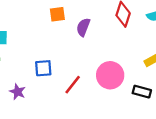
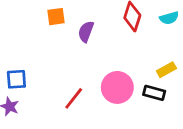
blue square: (43, 68) -> (16, 79), moved
black rectangle: (142, 92) -> (154, 93), moved

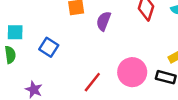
blue square: (16, 79) -> (49, 47), moved, turned 36

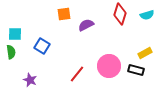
purple semicircle: (104, 21) -> (86, 25), turned 42

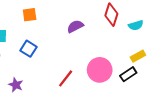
orange square: (64, 14) -> (30, 15), moved
cyan semicircle: (147, 15) -> (136, 25), moved
black rectangle: (136, 70) -> (128, 74), turned -49

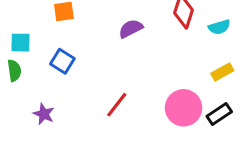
pink circle: (100, 70) -> (184, 108), moved
black rectangle: (128, 74) -> (219, 114), moved

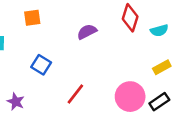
blue square: (62, 61) -> (41, 65), moved

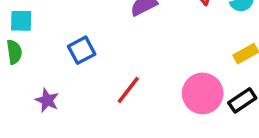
blue square: (41, 65) -> (82, 50), turned 30

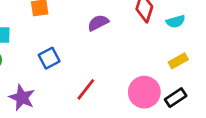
purple star: (47, 100) -> (22, 98), size x1.4

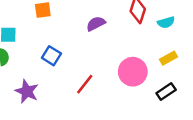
blue square: (49, 58) -> (51, 56), turned -30
pink circle: (144, 92) -> (133, 72), moved

